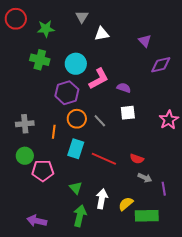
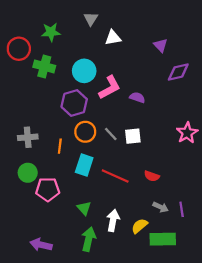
red circle: (16, 19) -> (19, 49), moved
white square: (128, 113) -> (133, 136), moved
gray arrow: (145, 178) -> (161, 207), moved

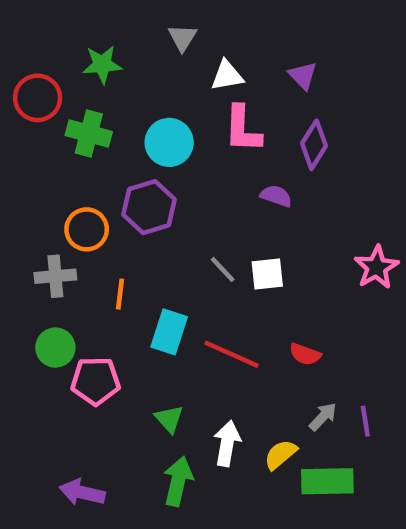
purple triangle: (161, 45) -> (303, 76), moved
purple diamond: (178, 72) -> (314, 145), moved, turned -45
pink L-shape: (110, 87) -> (243, 129), moved, turned 120
orange circle: (85, 132) -> (87, 229), moved
gray arrow: (161, 207) -> (323, 417), turned -72

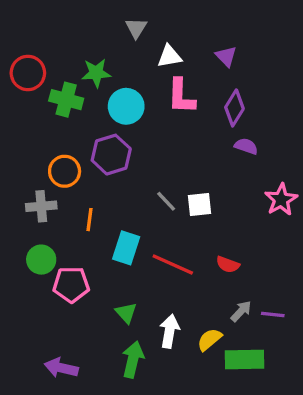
green star: (102, 64) -> (96, 73), moved
purple semicircle: (276, 196) -> (246, 146), moved
purple line: (365, 421) -> (273, 315), turned -75

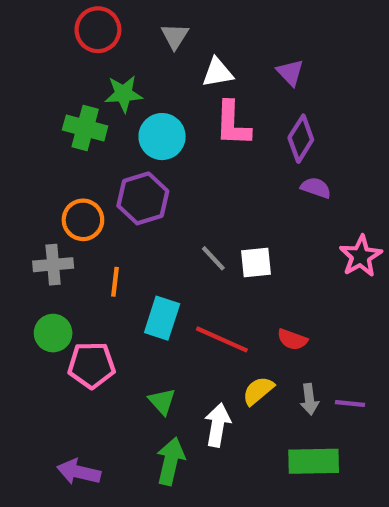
red circle: (28, 73) -> (98, 30), moved
gray arrow: (241, 311) -> (309, 399), turned 130
yellow semicircle: (209, 340) -> (258, 391), moved

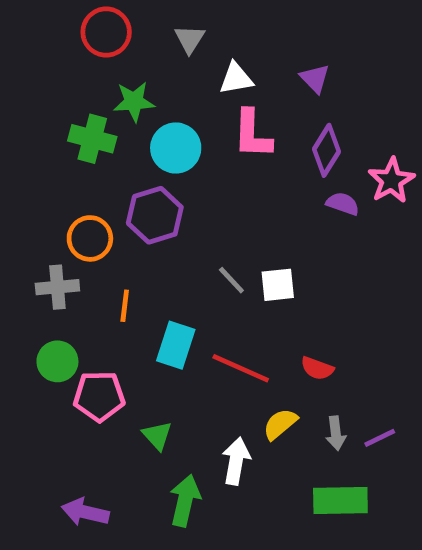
pink star: (361, 256) -> (391, 180), moved
green triangle: (162, 401) -> (157, 436), moved
purple line: (350, 404) -> (380, 438), turned -32

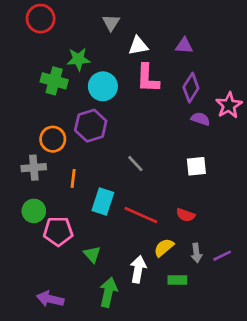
red circle: (106, 32) -> (41, 19), moved
purple triangle: (315, 78) -> (184, 46), turned -42
white square: (278, 285) -> (196, 166), moved
green rectangle: (340, 501) -> (177, 280), moved, size x0.6

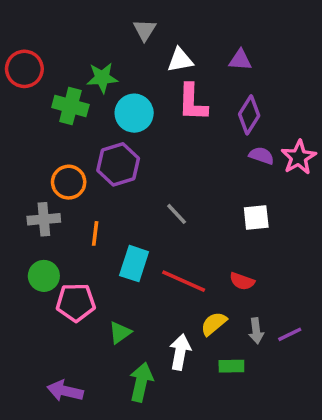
red circle: (41, 19) -> (24, 69), moved
pink star: (229, 105) -> (299, 157), moved
green triangle: (92, 254) -> (120, 333), turned 36

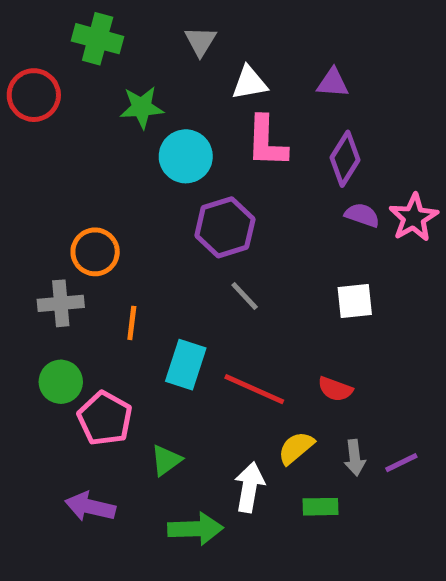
green cross: (70, 106) -> (98, 39), moved
purple hexagon: (118, 164) -> (225, 227), moved
pink pentagon: (76, 302) -> (105, 418), turned 30
green arrow: (141, 382) -> (196, 529), turned 75
purple arrow: (65, 391) -> (90, 507), moved

